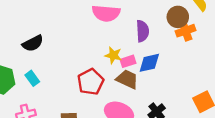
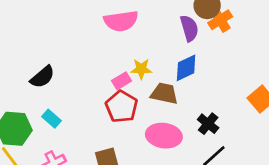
purple semicircle: (142, 31) -> (189, 28), moved
pink rectangle: (128, 61) -> (121, 81), moved

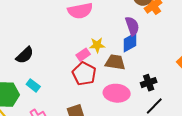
purple semicircle: (189, 28) -> (132, 26), moved
black cross: (208, 124) -> (149, 83), turned 35

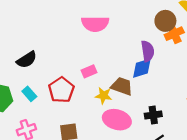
yellow star: (97, 45) -> (103, 96), moved
red pentagon: (84, 74) -> (61, 90), moved

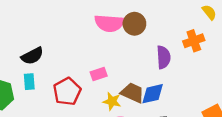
brown circle: (165, 21) -> (134, 24), moved
blue diamond: (142, 68) -> (153, 94), moved
cyan rectangle: (29, 94) -> (29, 82), moved, turned 32

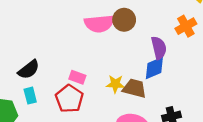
pink rectangle: (99, 74) -> (77, 77), moved, turned 49
blue diamond: (153, 94) -> (154, 68), moved
yellow star: (112, 101) -> (115, 84), moved

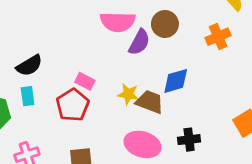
brown circle: (124, 20) -> (165, 24), moved
purple semicircle: (159, 48) -> (139, 42), moved, turned 35

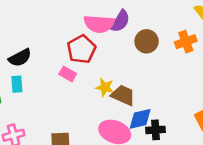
brown circle: (165, 24) -> (147, 41), moved
purple semicircle: (139, 42) -> (120, 21), moved
blue diamond: (176, 81) -> (140, 119), moved
red pentagon: (73, 105) -> (81, 49), moved

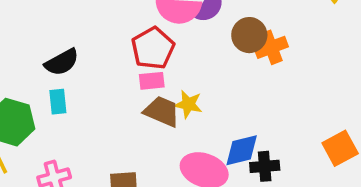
orange cross: (186, 42) -> (271, 47), moved
pink rectangle: (68, 74) -> (152, 81), moved, turned -35
brown trapezoid: (123, 95) -> (162, 111), moved

